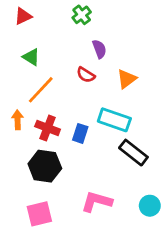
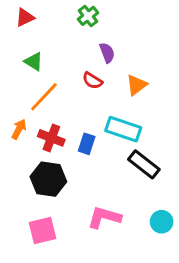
orange arrow: (18, 120) -> (19, 129), turned 30

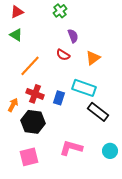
green triangle: (34, 62) -> (16, 35), moved
orange arrow: (19, 129) -> (13, 105), moved

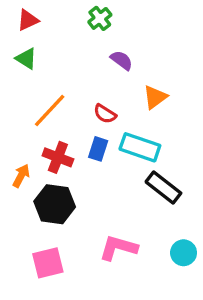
purple semicircle: (73, 36) -> (122, 60), turned -32
red semicircle: (63, 55) -> (105, 114), moved
blue rectangle: (59, 98) -> (98, 149), moved

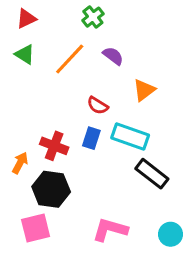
orange line: (50, 110) -> (70, 59), moved
pink square: (48, 263) -> (36, 228), moved

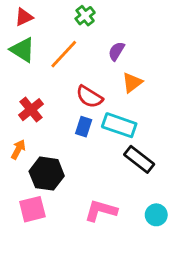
green triangle: (25, 54) -> (22, 50), size x1.4
purple semicircle: (113, 56) -> (116, 51), moved, turned -96
red semicircle: (98, 105) -> (89, 97), size x1.4
red cross: (54, 146) -> (31, 110), moved, turned 30

